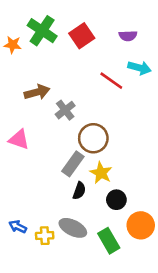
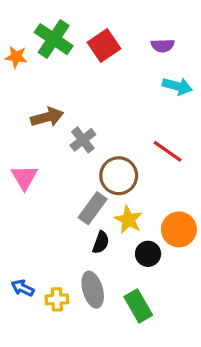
red line: (111, 81) -> (168, 151), moved
pink triangle: (19, 140) -> (24, 177), turned 40
orange circle: (141, 225) -> (179, 229), moved
gray ellipse: (73, 228) -> (93, 290), turned 48

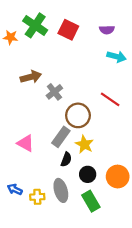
red square: (104, 46) -> (68, 30), turned -30
pink triangle: (24, 177) -> (26, 143), moved, turned -30
orange circle: (179, 229) -> (118, 177), moved
black circle: (148, 254) -> (88, 174), moved

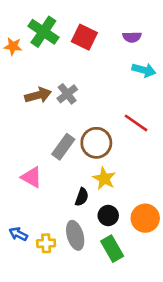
gray cross: (54, 92) -> (67, 94), moved
gray rectangle: (61, 137) -> (63, 147), moved

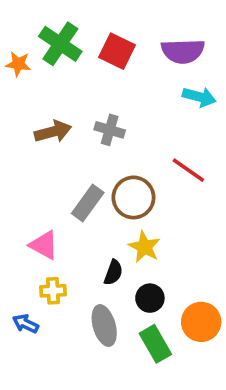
purple semicircle: (132, 37) -> (183, 51), size x1.6
gray cross: (67, 94) -> (110, 130), moved, turned -36
orange circle: (145, 218) -> (201, 322), moved
yellow cross: (46, 243) -> (53, 291), moved

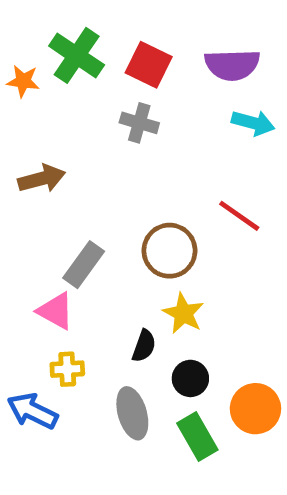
gray cross: (110, 130) -> (139, 123), moved
brown arrow: (53, 132) -> (42, 179), moved
gray rectangle: (88, 203) -> (84, 265), moved
blue arrow: (26, 324) -> (32, 411), size x1.5

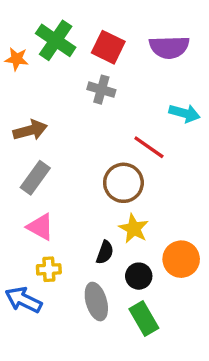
cyan arrow: (253, 123) -> (185, 113), moved
red line: (239, 216) -> (149, 147), moved
gray rectangle: (84, 265) -> (35, 178), moved
orange circle: (255, 409) -> (181, 259), moved

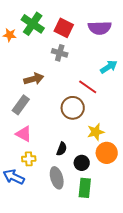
cyan arrow: (185, 113) -> (109, 67), turned -48
brown arrow: (30, 130) -> (34, 79), moved
yellow star: (134, 229) -> (96, 132), moved, turned 30
green rectangle: (144, 318) -> (85, 188), turned 36

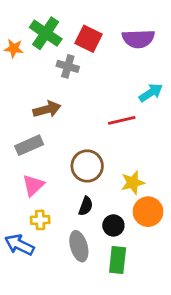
gray cross: (60, 53) -> (68, 66), moved
red line: (88, 87) -> (122, 120), turned -48
gray rectangle: (21, 105) -> (29, 145), turned 30
brown circle: (73, 108) -> (87, 166), moved
pink triangle: (24, 134) -> (33, 185), turned 48

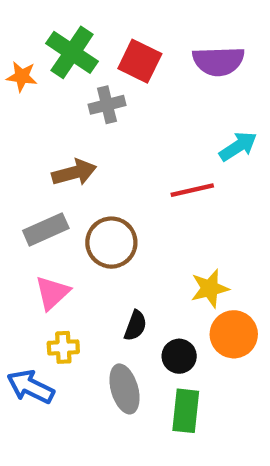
gray cross: (68, 66) -> (107, 105), turned -30
brown circle: (87, 166) -> (111, 243), moved

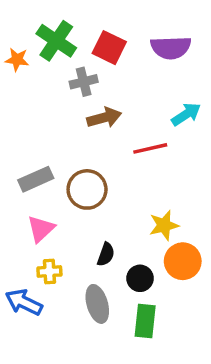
brown arrow: (74, 173) -> (104, 118), moved

